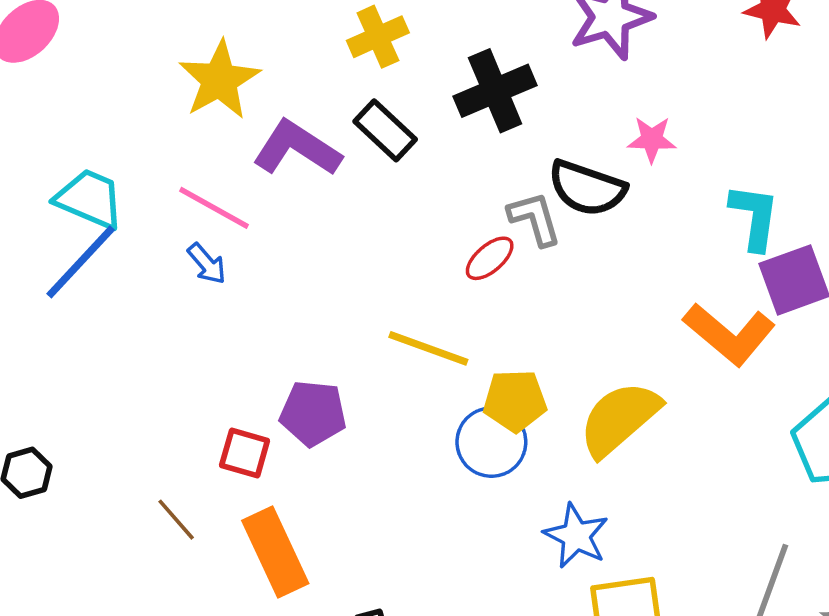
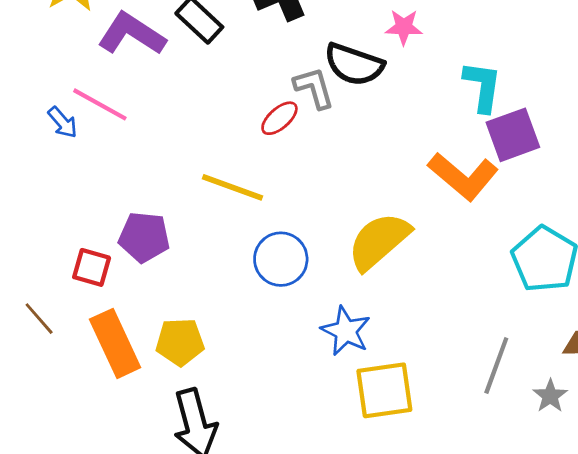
pink line: (214, 208) -> (100, 104), moved
yellow pentagon: (515, 401) -> (180, 342), moved

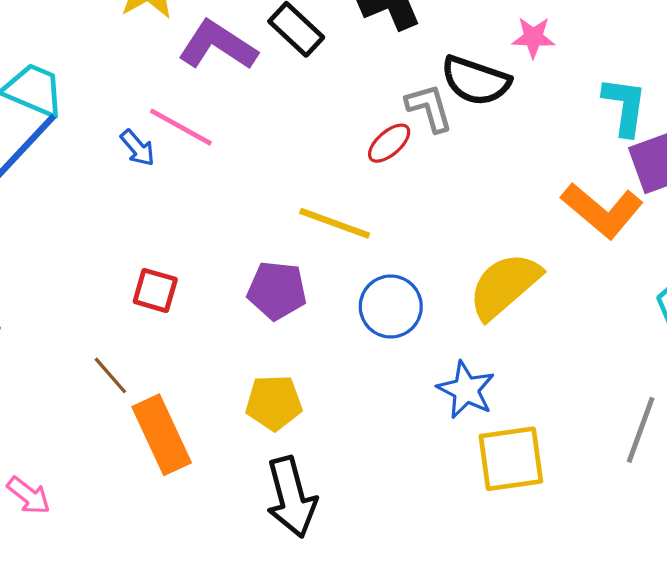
purple pentagon: (144, 237) -> (277, 290), moved
red square: (92, 267) -> (155, 290), moved
orange rectangle: (115, 343) -> (162, 435), moved

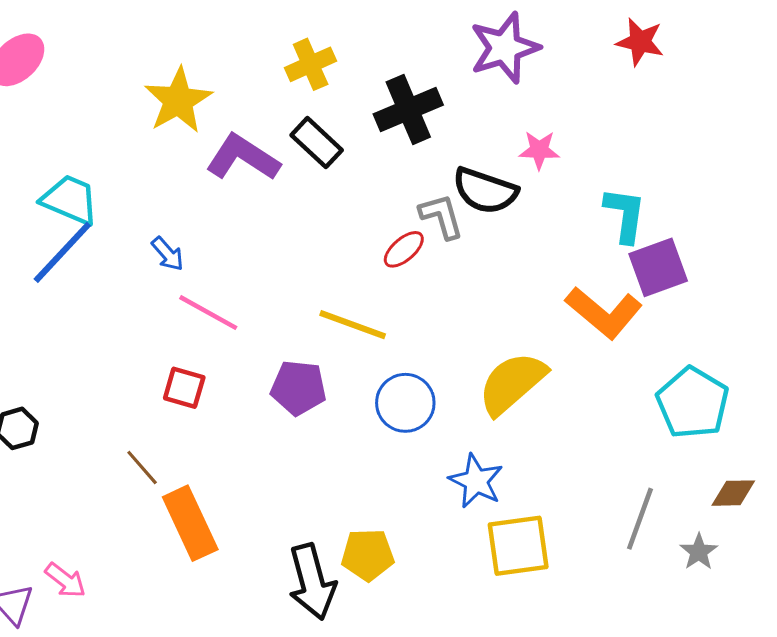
pink line: (181, 127) -> (208, 313), moved
yellow pentagon: (274, 403) -> (368, 555), moved

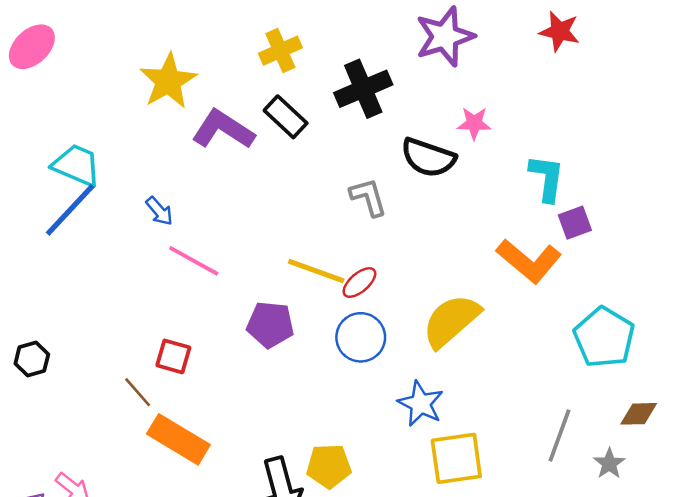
gray L-shape: (441, 216) -> (368, 197), moved
red ellipse: (404, 249) -> (359, 283), moved
purple square: (658, 267) -> (575, 223), size x0.7
red square: (184, 388) -> (173, 356), moved
orange rectangle: (190, 523) -> (178, 439), turned -34

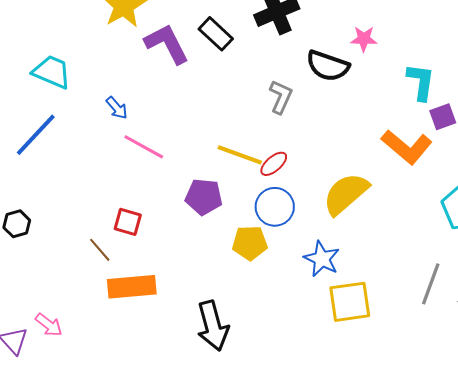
purple L-shape: (223, 130) -> (167, 44), turned 30
gray L-shape: (368, 197) -> (281, 97), turned 40
blue line: (70, 210) -> (36, 135), moved
orange rectangle: (178, 439) -> (132, 287), turned -36
yellow pentagon: (329, 466) -> (250, 243), moved

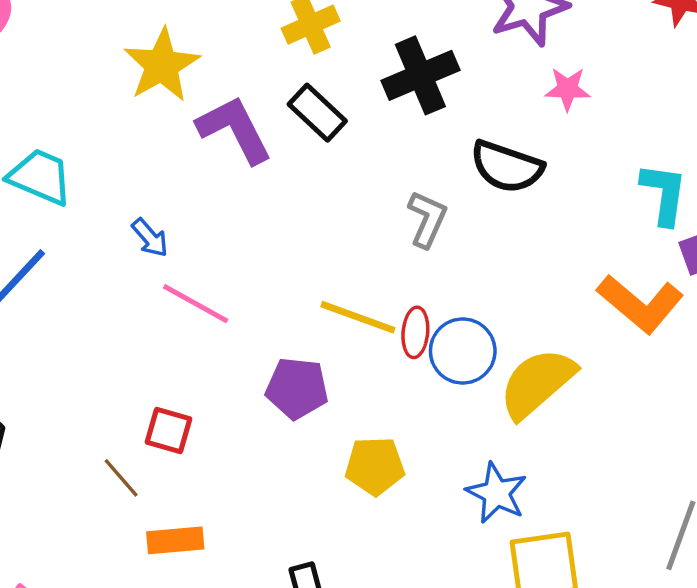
pink star: (364, 39) -> (568, 89), moved
red ellipse: (274, 164) -> (415, 332), turned -44
blue circle: (275, 207) -> (463, 351), moved
orange rectangle: (132, 287) -> (175, 540), size x0.7

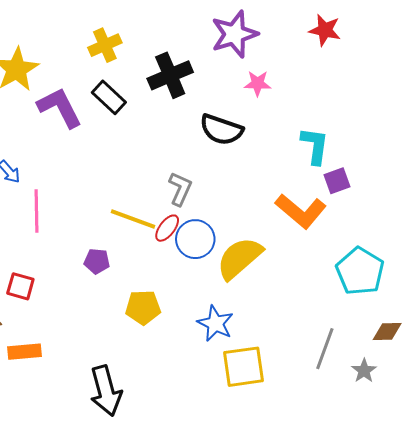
gray L-shape: (427, 219) -> (180, 189), moved
pink line: (196, 304) -> (37, 211), turned 60
red ellipse: (415, 332) -> (167, 228), turned 32
purple pentagon: (297, 388) -> (97, 261), size x0.7

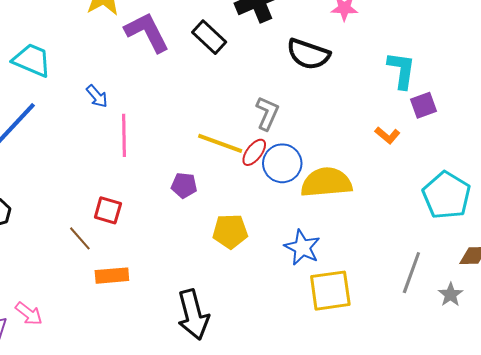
black rectangle: (109, 97) -> (209, 37), moved
orange L-shape: (301, 211) -> (387, 135), size x0.5
yellow semicircle: (239, 258) -> (326, 182), turned 36

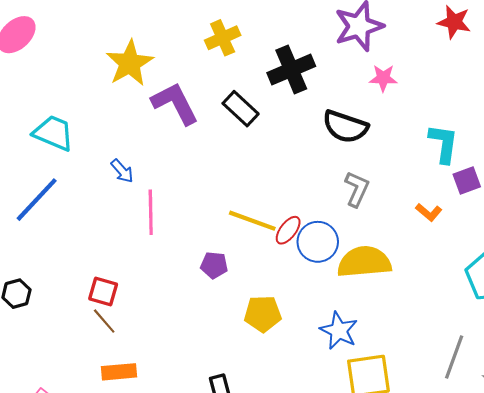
gray L-shape: (267, 113) -> (357, 189), moved
red square: (108, 210) -> (103, 292), moved
orange rectangle: (112, 276) -> (119, 372), moved

